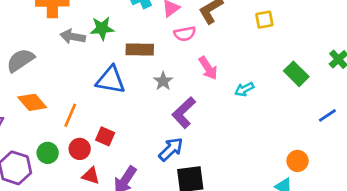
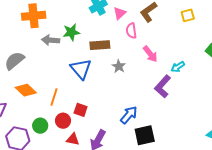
pink semicircle: (185, 34) -> (131, 31), turned 98
blue triangle: (111, 80) -> (81, 69), turned 45
purple L-shape: (184, 113) -> (163, 86), moved

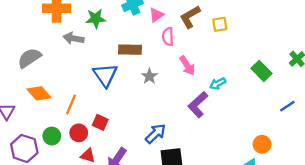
yellow square: (188, 15) -> (220, 24), moved
green star: (71, 32) -> (96, 19), moved

